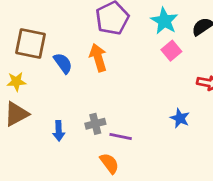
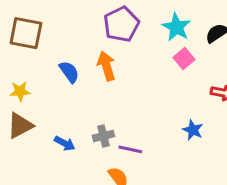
brown square: (30, 43) -> (26, 33), moved
blue arrow: (59, 131) -> (65, 143), turned -60

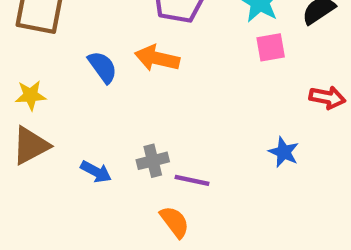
pink square: (184, 58) -> (271, 47), turned 30
orange arrow: (106, 66) -> (157, 58), turned -60

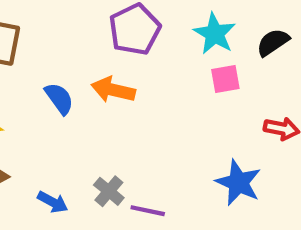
blue star: (284, 152) -> (238, 183), size x1.5
gray cross: (153, 161) -> (109, 191), turned -36

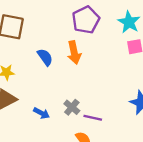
orange arrow: (113, 90) -> (74, 52), turned -115

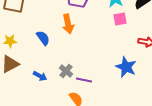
blue semicircle: (45, 57) -> (43, 38), moved

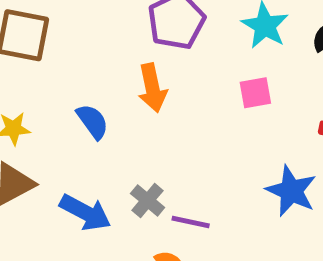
pink square: (120, 19) -> (255, 93), moved
blue arrow: (40, 76) -> (85, 212), size x1.5

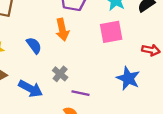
pink square: (255, 93) -> (111, 32), size x1.5
gray cross: (148, 200) -> (60, 74), moved

